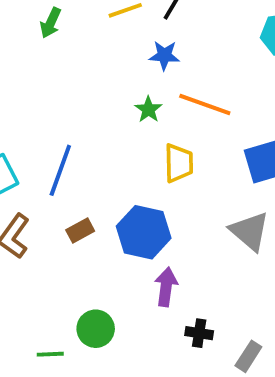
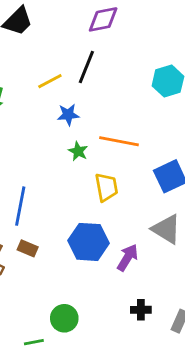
blue star: (164, 55) -> (68, 115), moved
brown rectangle: (80, 231) -> (28, 248), moved, turned 60
purple arrow: (166, 287) -> (128, 258), moved, turned 32

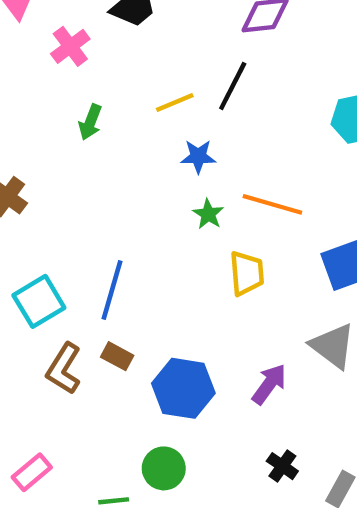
blue hexagon: (89, 242) -> (183, 388), moved
black cross: (141, 310) -> (282, 466), turned 30

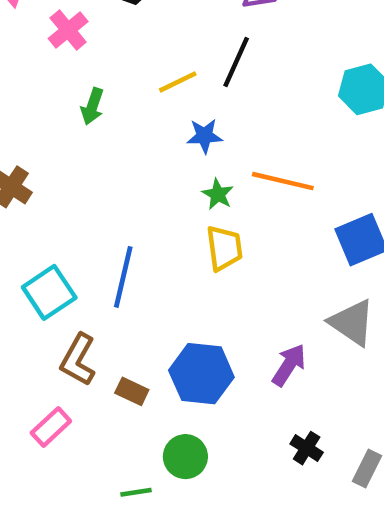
yellow trapezoid: (247, 273) -> (224, 248), moved
brown rectangle: (117, 356) -> (132, 391), moved
pink rectangle: (32, 472) -> (51, 427), moved

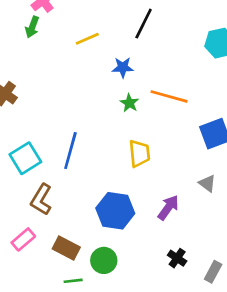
yellow line: (178, 82) -> (87, 39), moved
green arrow: (92, 106) -> (32, 27), moved
yellow trapezoid: (224, 248) -> (139, 153), moved
gray triangle: (352, 323) -> (207, 183), size x0.6
brown rectangle: (132, 391) -> (66, 248), moved, size x1.4

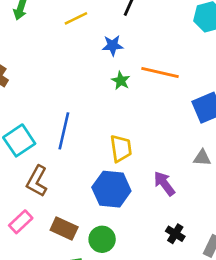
yellow trapezoid: (139, 153) -> (121, 148), moved
gray triangle: (207, 183) -> (202, 158), turned -30
purple arrow: (168, 208) -> (164, 184), turned -70

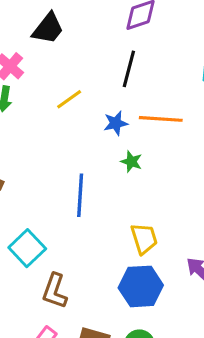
orange line: (160, 72) -> (161, 119), moved
blue line: (64, 131) -> (80, 195), moved

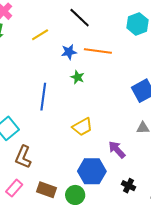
black line: (129, 69) -> (80, 18), turned -65
yellow trapezoid: (144, 239) -> (82, 127), turned 75
blue hexagon: (141, 286) -> (92, 171), moved

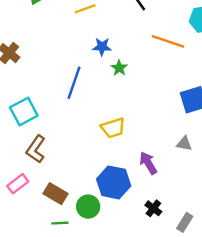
orange line: (98, 51) -> (168, 41), moved
blue star: (69, 52) -> (102, 47), moved

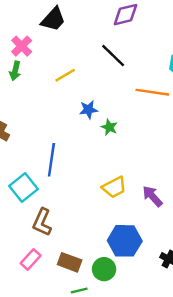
blue line: (74, 83) -> (51, 160), moved
purple arrow: (148, 163) -> (152, 196), moved

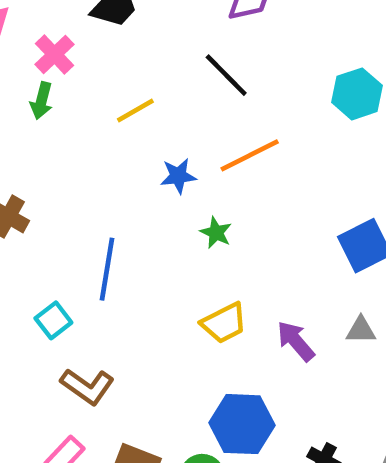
orange line: (152, 92) -> (250, 155), moved, turned -36
green star: (109, 127) -> (216, 233), moved
cyan square: (24, 187) -> (53, 320), size x0.7
brown L-shape: (42, 222) -> (87, 386), turned -80

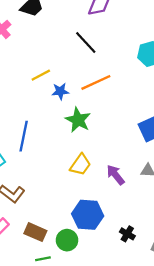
yellow line: (135, 111) -> (41, 75), moved
green star: (216, 233) -> (78, 120), size x1.6
yellow trapezoid: (224, 323) -> (80, 165), turned -30

